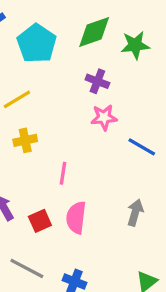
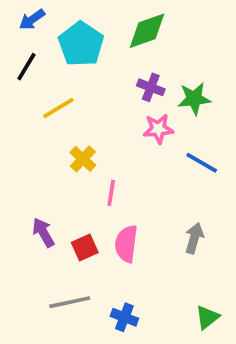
green star: (135, 45) -> (194, 99), moved
yellow cross: (25, 140) -> (83, 159), moved, turned -35
gray line: (27, 268) -> (70, 302), turned -40

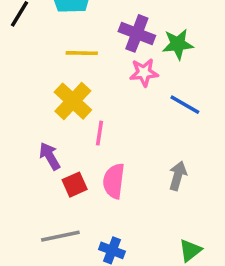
purple cross: (151, 87) -> (137, 33), size x1.4
yellow line: (58, 108) -> (82, 53), moved, turned 32
yellow cross: (83, 159) -> (73, 101), size x1.5
purple arrow: (43, 232) -> (50, 156), moved

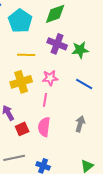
pink star: (144, 73) -> (50, 78), moved
yellow cross: (73, 101) -> (21, 82), turned 30
pink line: (100, 133) -> (45, 100), moved

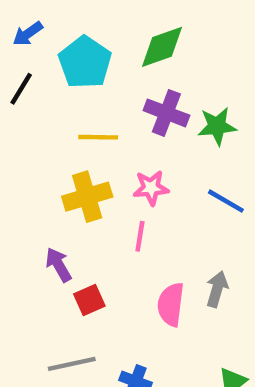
pink semicircle: (44, 127) -> (171, 304), moved

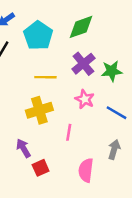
purple cross: (166, 113) -> (83, 64), turned 30
pink star: (151, 188) -> (85, 99), moved, turned 30
gray arrow: (217, 289) -> (114, 149), moved

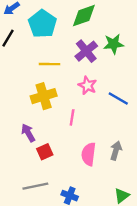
green star: (112, 71) -> (114, 44), moved
gray arrow: (114, 149) -> (116, 151), moved

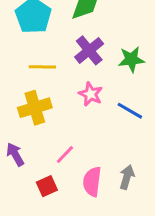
green star: (114, 44) -> (131, 59), moved
pink line: (72, 117) -> (65, 154), moved, turned 35
red square: (45, 152) -> (47, 186), moved

